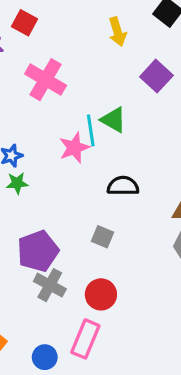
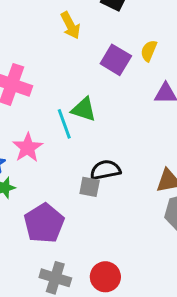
pink star: (74, 148) -> (28, 148), moved
gray square: (102, 237) -> (90, 187), moved
purple pentagon: (38, 251) -> (44, 223), moved

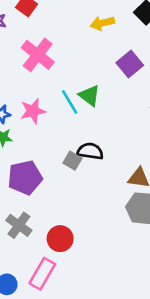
yellow arrow: (70, 25) -> (102, 23), turned 85
cyan line: (64, 124) -> (70, 102), turned -30

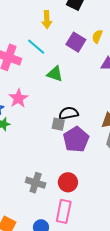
yellow arrow: (102, 23) -> (47, 20), turned -60
cyan line: (70, 102) -> (36, 47), moved
purple pentagon: (25, 178) -> (76, 139), moved

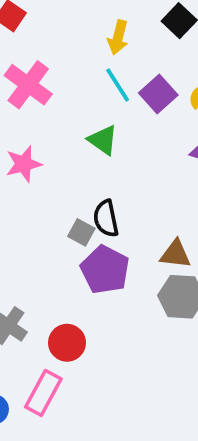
cyan line: (36, 47) -> (118, 85), moved
black semicircle: (69, 113) -> (106, 218), turned -108
purple pentagon: (76, 139) -> (105, 270), turned -30

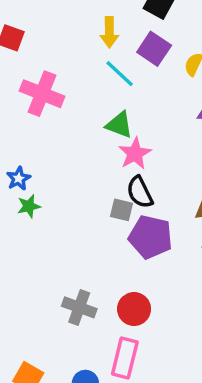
purple square: (158, 94) -> (154, 49), moved
pink star: (24, 164) -> (135, 154), moved

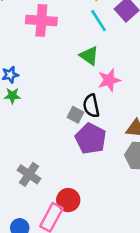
pink cross: (42, 94) -> (41, 20), turned -32
pink star: (135, 154) -> (109, 80), moved
red circle: (134, 309) -> (68, 200), moved

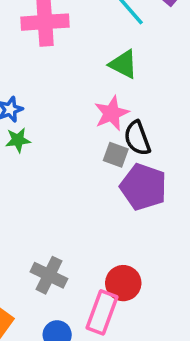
pink star: (109, 80) -> (112, 113), moved
gray cross: (29, 174) -> (49, 275), moved

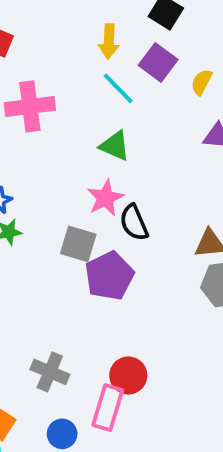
gray square: (116, 155) -> (78, 244), moved, size x1.4
purple pentagon: (143, 187) -> (109, 276), moved, turned 30

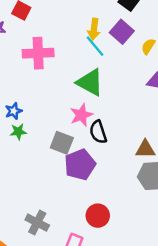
yellow arrow: (109, 41) -> (94, 29), moved
green triangle: (115, 146) -> (90, 82), size x1.4
red circle: (128, 375) -> (98, 216), moved

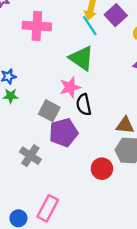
red circle: (98, 216) -> (102, 169), moved
gray cross: (37, 223) -> (30, 156), moved

